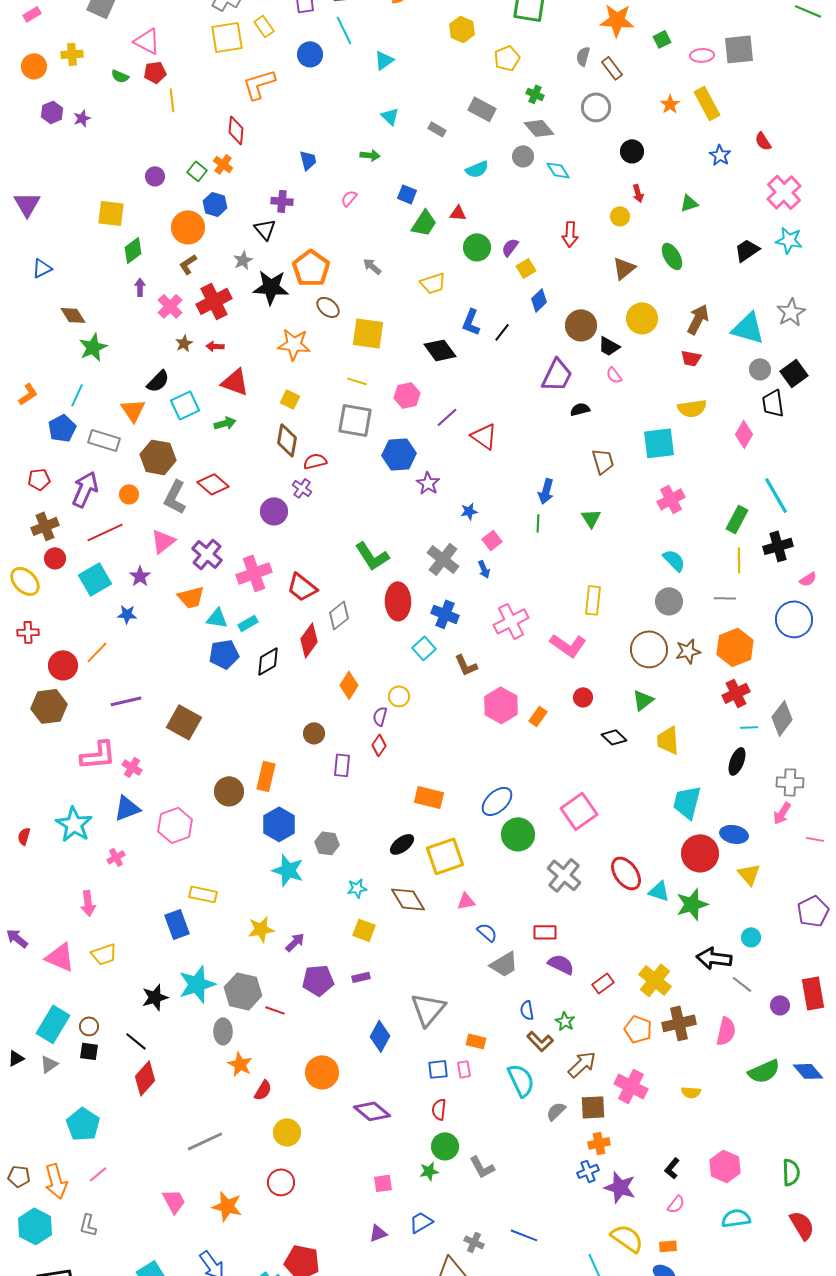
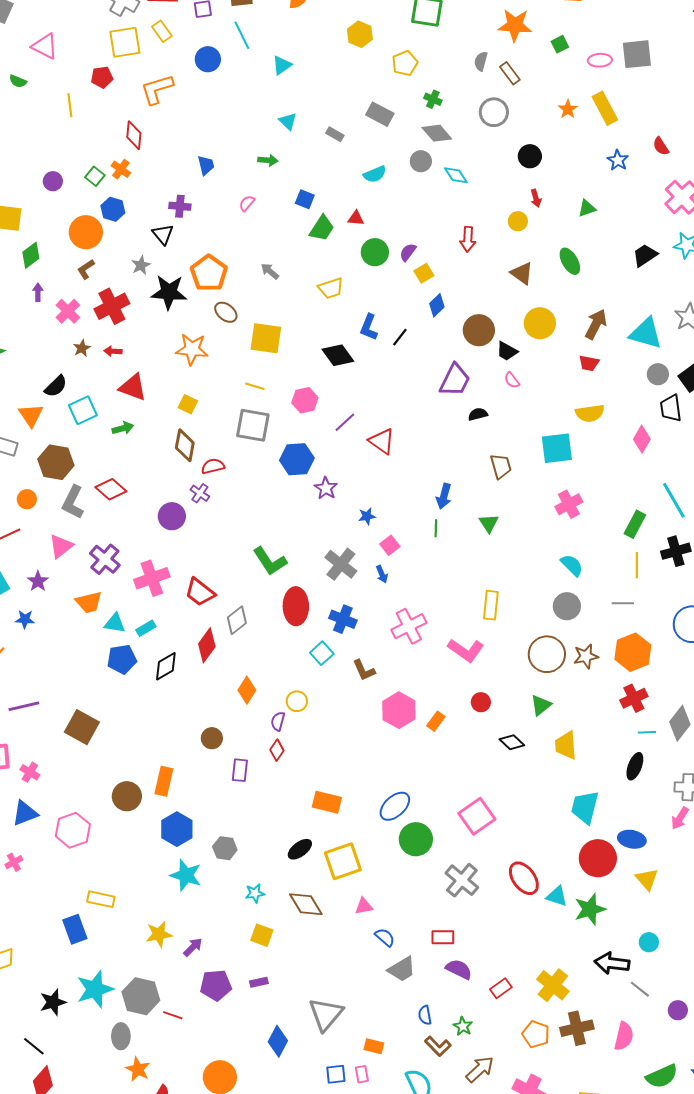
red pentagon: (155, 72) -> (102, 77), moved
brown triangle: (624, 268) -> (522, 273), turned -45

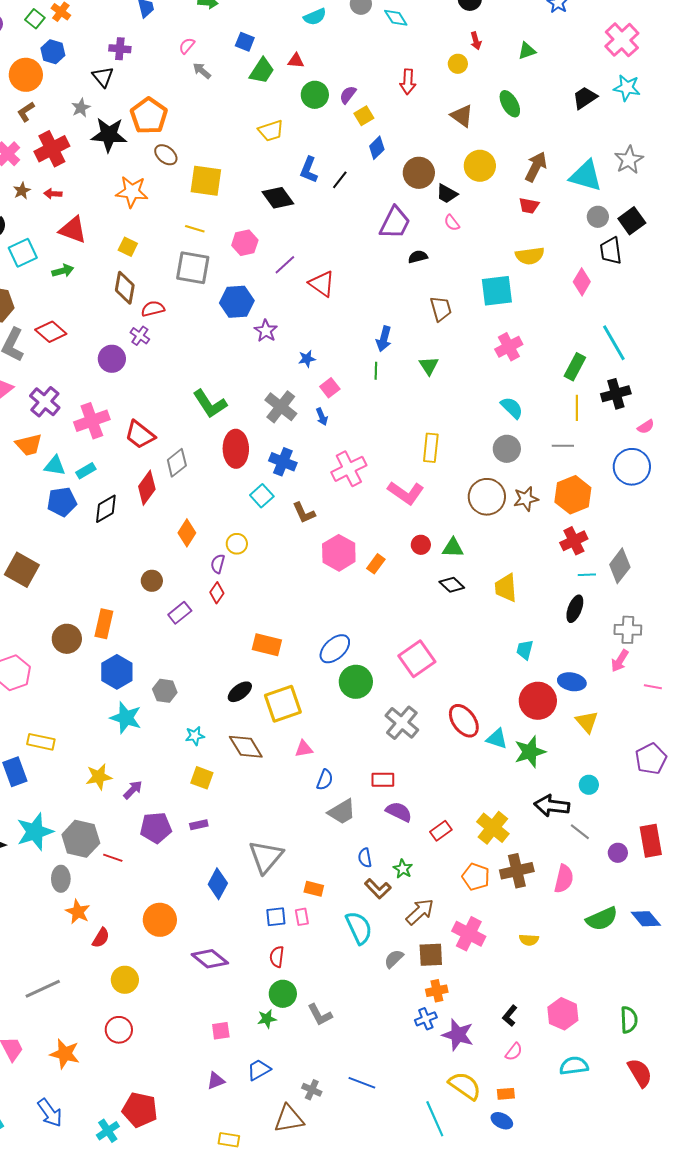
gray arrow: (270, 271) -> (202, 71), moved
green triangle: (541, 705) -> (453, 548), moved, turned 40
purple rectangle: (240, 770) -> (180, 613), turned 45
cyan trapezoid: (585, 807) -> (525, 650), size x0.6
blue semicircle: (385, 937) -> (325, 780), turned 70

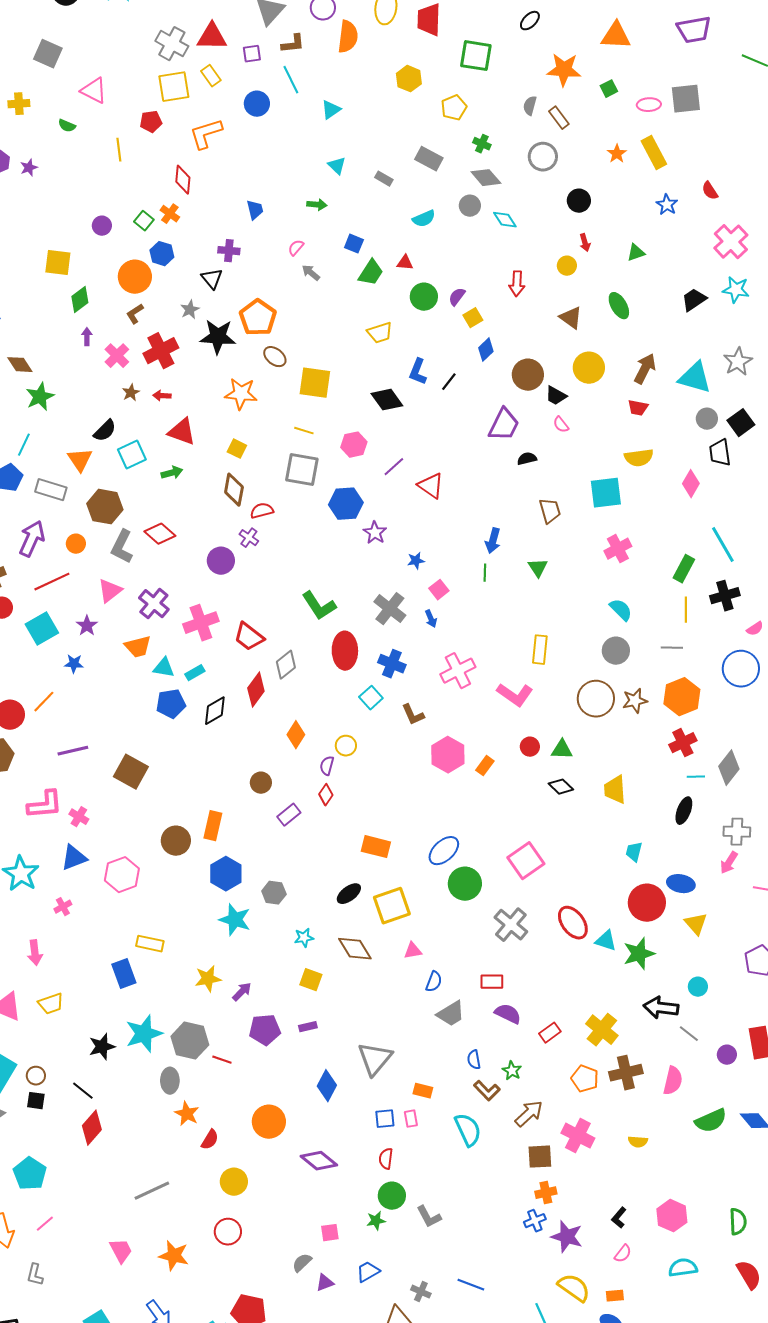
gray semicircle: (394, 959) -> (302, 1263), moved

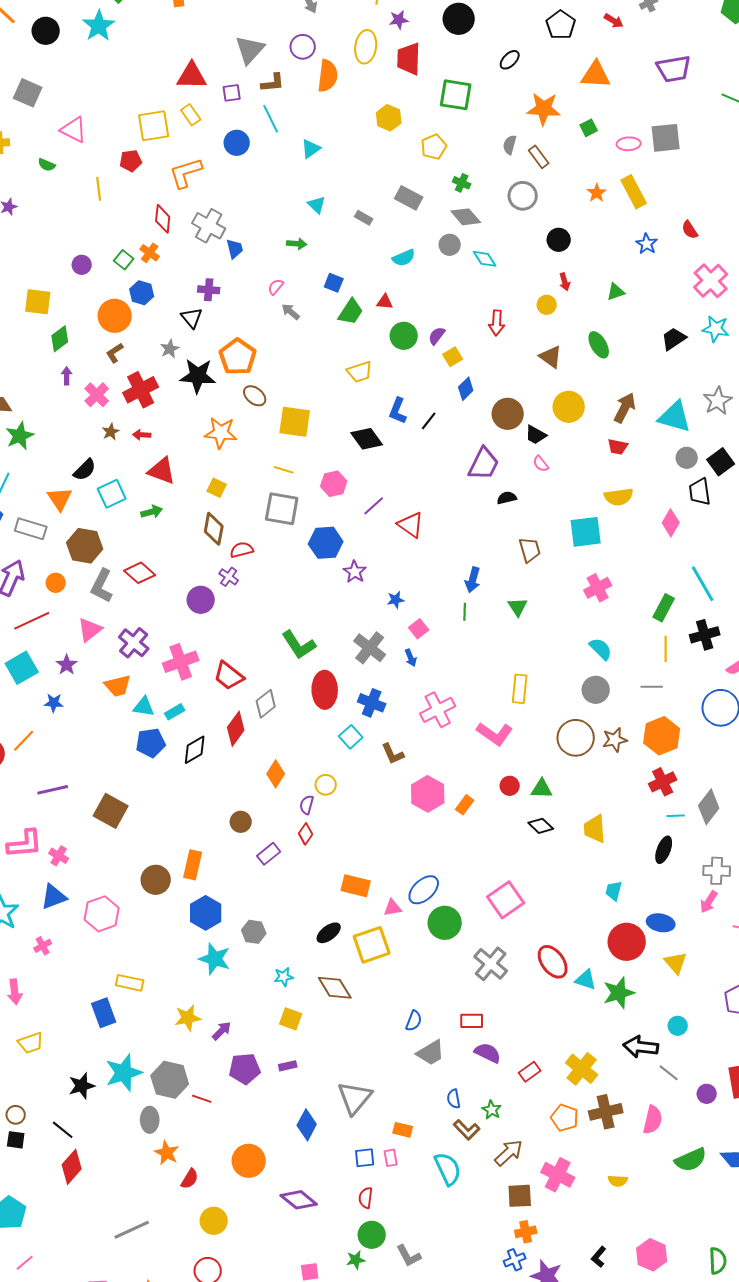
gray cross: (172, 44) -> (209, 226), moved
pink triangle: (413, 951) -> (393, 908), moved

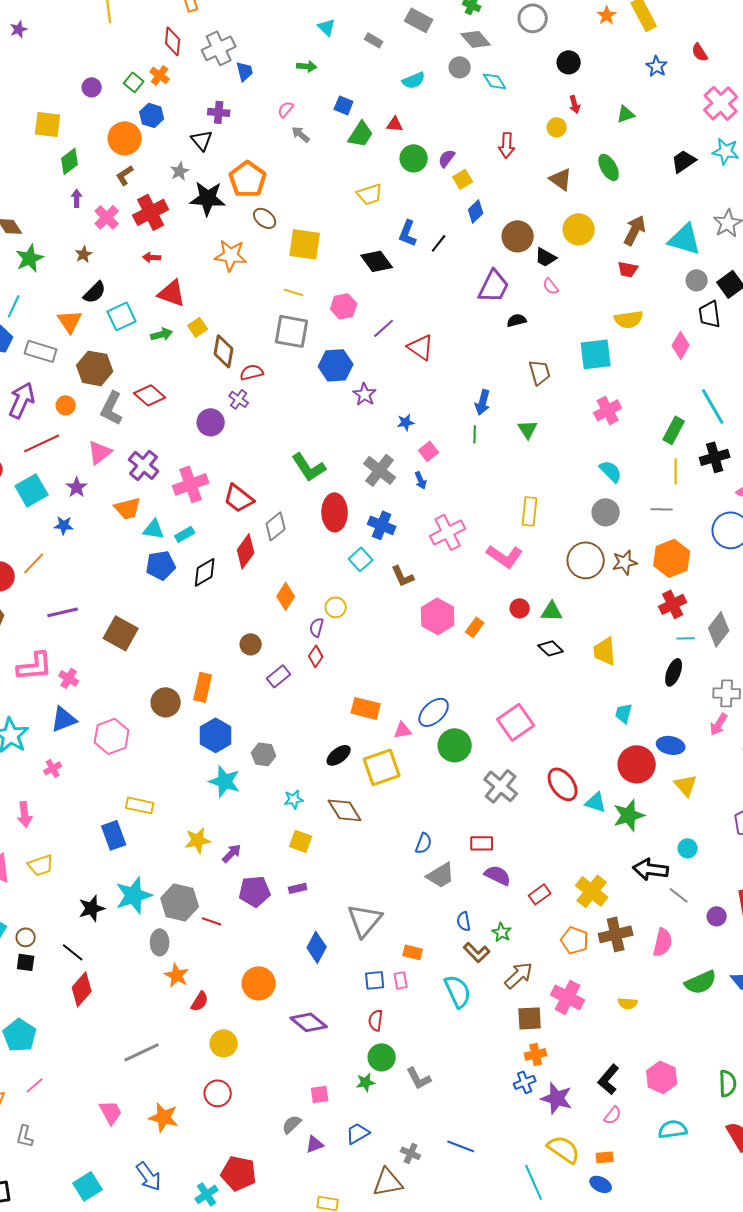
gray cross: (209, 226) -> (219, 48), turned 36
brown star: (111, 432) -> (84, 254), moved
yellow square: (217, 488) -> (198, 327), moved, turned 30
black L-shape: (599, 1257) -> (609, 1079), size x1.4

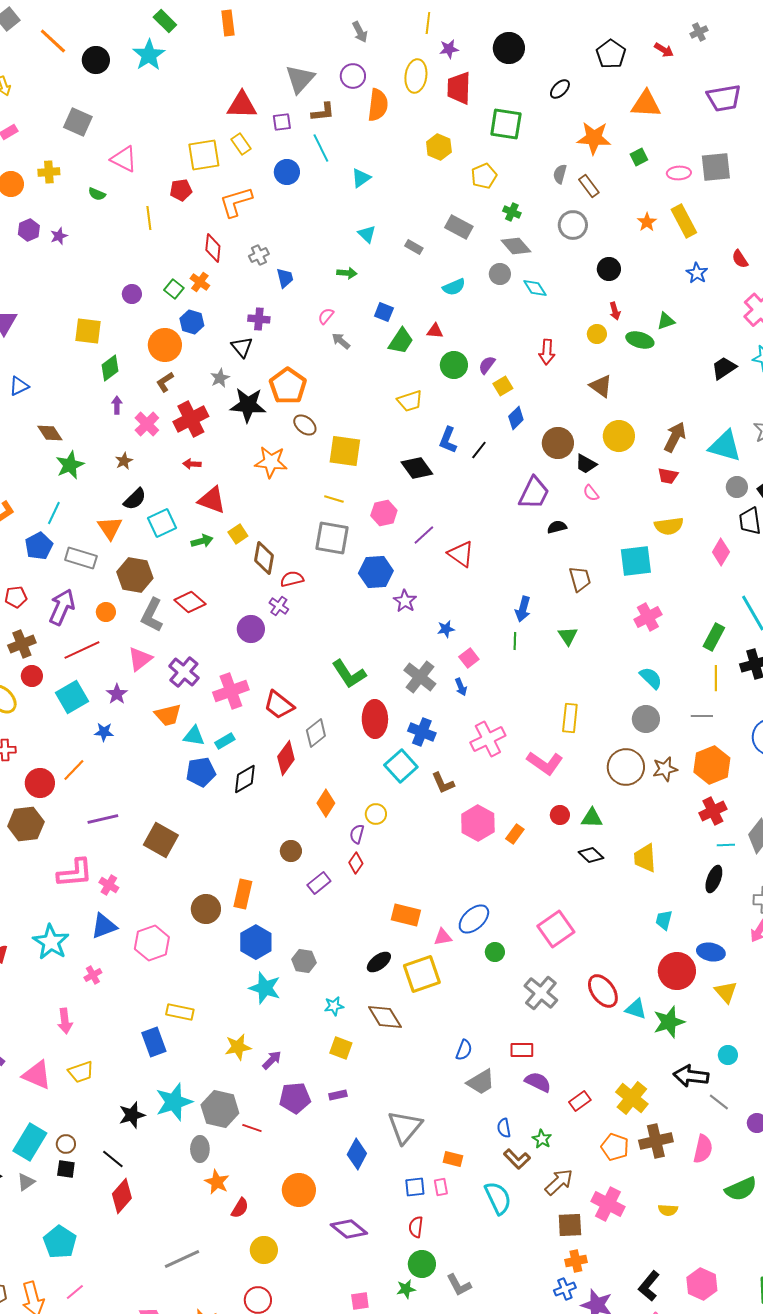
gray cross: (219, 48) -> (259, 255), size x0.6
green ellipse: (609, 167) -> (640, 340), moved, turned -44
cyan square: (361, 559) -> (401, 766), size x1.4
green circle: (455, 745) -> (495, 952), size x0.6

